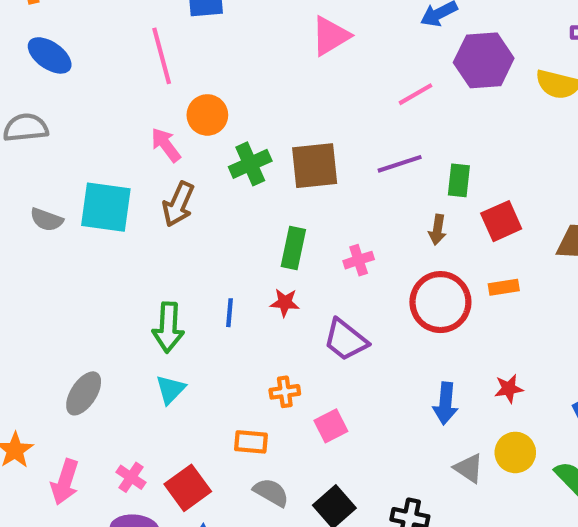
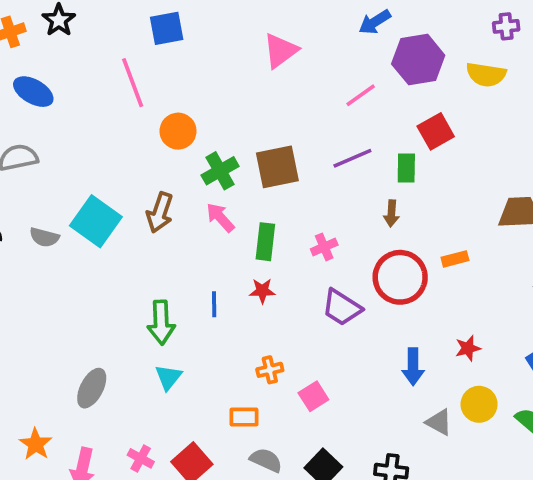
pink arrow: (166, 145) -> (220, 217), moved
cyan square: (106, 207) -> (96, 221), turned 33
red square: (501, 221) -> (436, 131), moved
purple trapezoid: (346, 340) -> (342, 308), moved

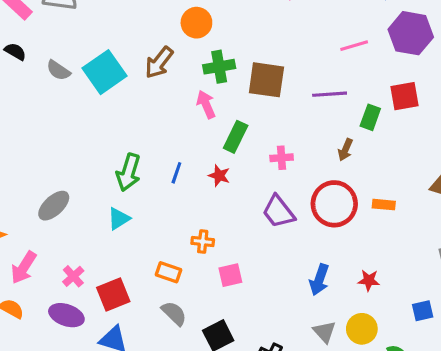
brown arrow: (160, 213) -> (159, 62), moved

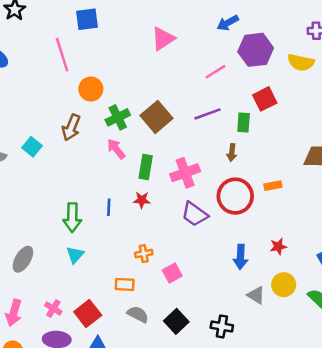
cyan square: (104, 72) -> (32, 147), size x0.6
brown square: (266, 80) -> (157, 117), turned -32
pink cross: (282, 158) -> (185, 173), size x1.6

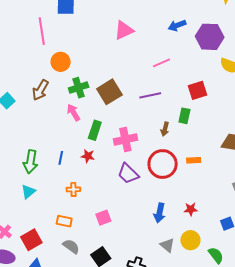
purple hexagon: (256, 50) -> (210, 37), moved
green rectangle: (244, 123) -> (184, 116), moved
orange cross: (144, 254) -> (73, 189), moved

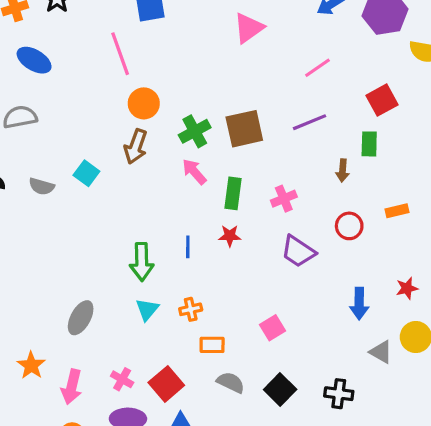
orange circle: (61, 62) -> (144, 103), moved
brown square: (109, 92) -> (244, 129), turned 30
pink cross: (125, 139) -> (284, 199), size x0.7
red circle: (163, 164) -> (349, 226), size x0.6
orange cross: (73, 189) -> (191, 309), moved

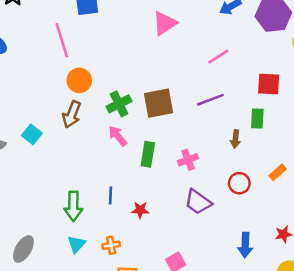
red square: (382, 100) -> (269, 84), turned 30
orange rectangle: (397, 211) -> (278, 172), turned -30
red star: (230, 236) -> (140, 210), moved

